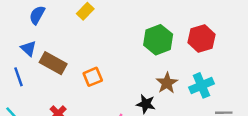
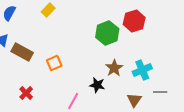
red hexagon: (201, 38) -> (134, 21), moved

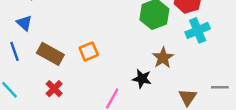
brown rectangle: (22, 52) -> (50, 54), moved
cyan cross: (142, 70) -> (198, 30), moved

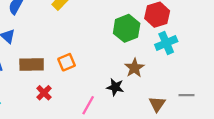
brown rectangle: (50, 54) -> (32, 64), turned -30
red cross: (54, 89) -> (44, 93), moved

